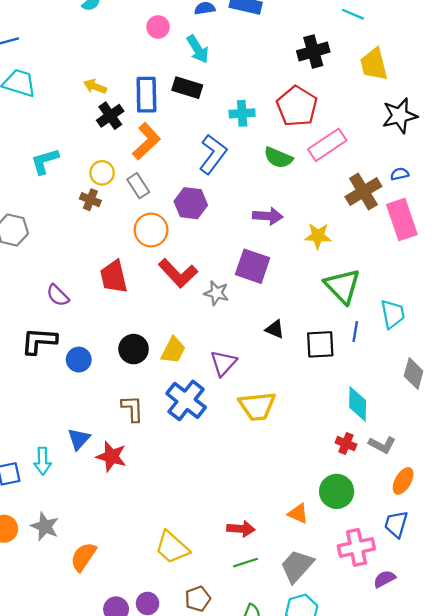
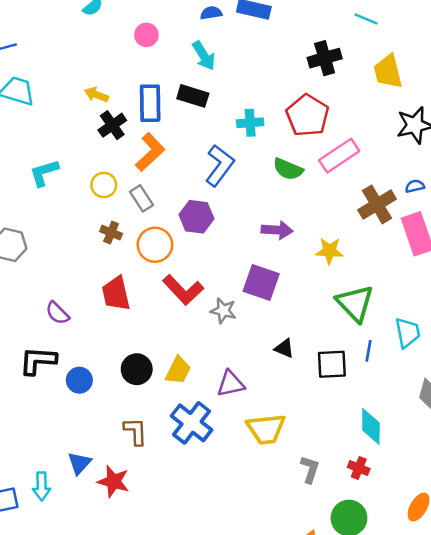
pink circle: (158, 27) -> (146, 35), moved
brown cross: (90, 200) -> (111, 233), moved
purple triangle: (223, 363) -> (231, 384), turned 36
gray L-shape: (382, 445) -> (310, 469), moved, turned -100

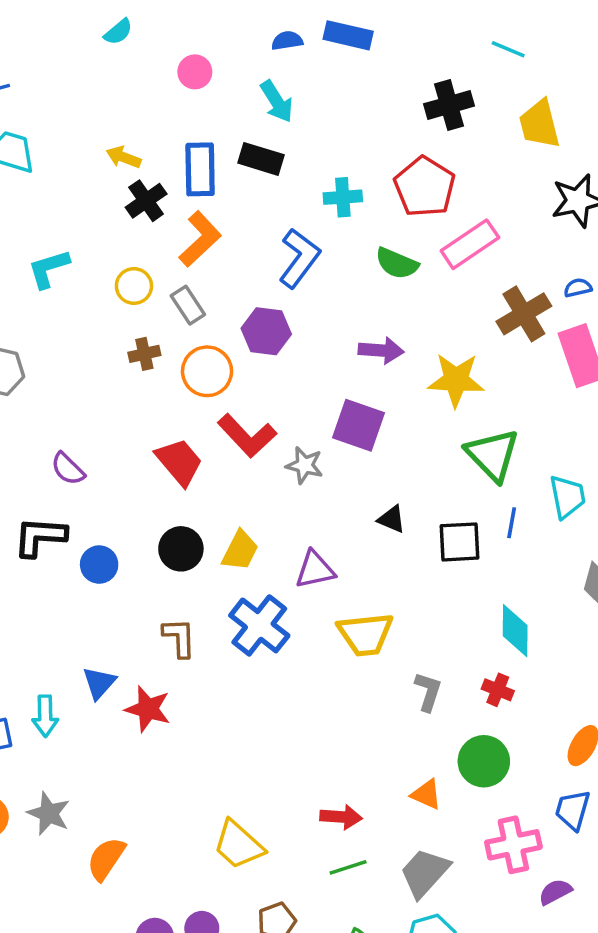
brown cross: (111, 233) -> (144, 354), turned -35
yellow star: (329, 251) -> (456, 380), size x1.4
red trapezoid: (116, 294) -> (179, 462), moved, turned 153

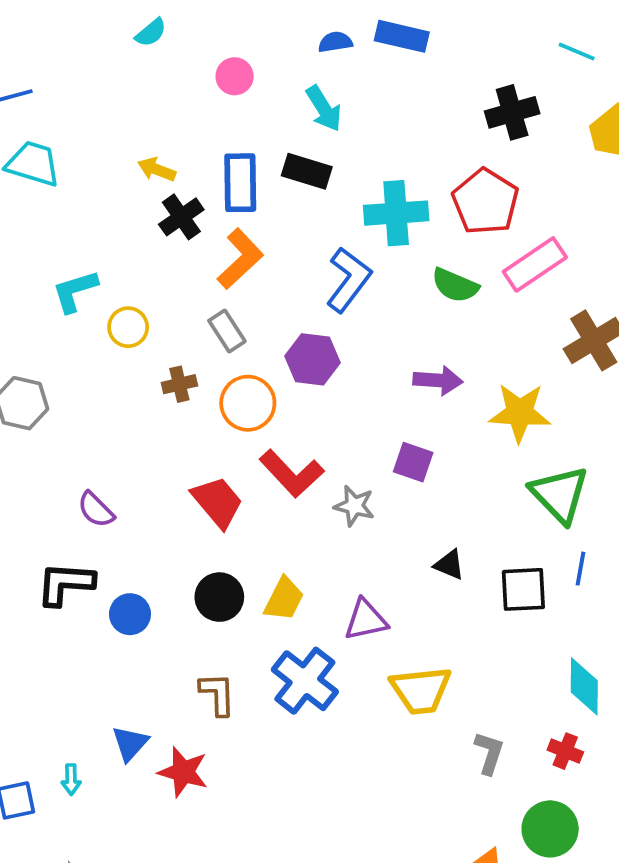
cyan cross: (343, 197) -> (396, 213), size x1.5
yellow circle: (134, 286) -> (128, 327), moved
purple square: (358, 425) -> (413, 462), size x0.7
cyan arrow: (45, 716) -> (71, 780), size x0.7

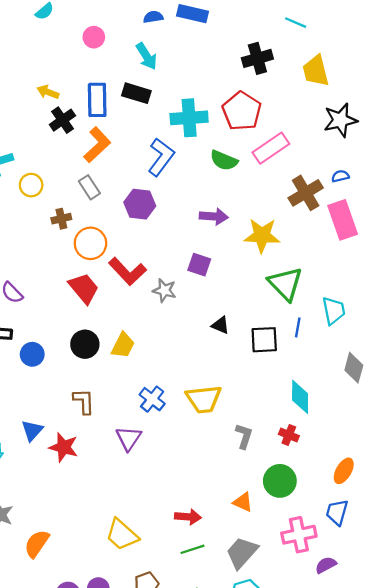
orange circle: (248, 403) -> (90, 243), moved
purple triangle: (366, 620) -> (129, 438), moved, turned -44
blue cross: (305, 681) -> (152, 399), moved, size x0.7

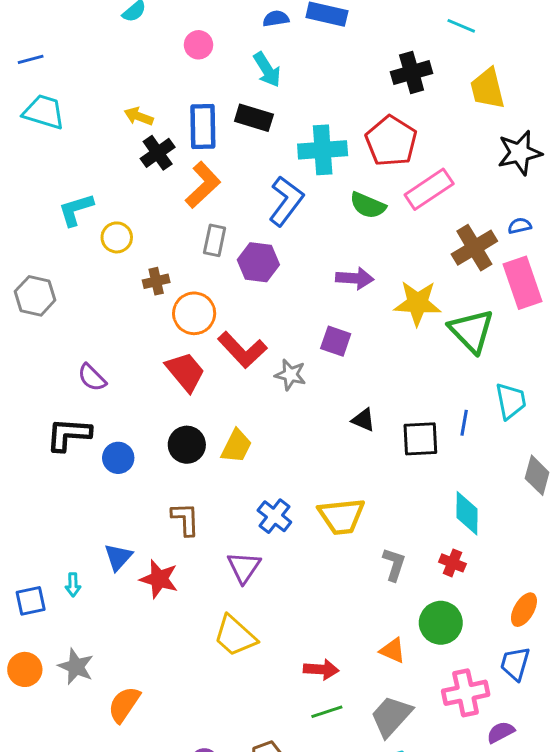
gray rectangle: (89, 187) -> (215, 240), moved, turned 45
green triangle: (285, 284) -> (471, 331), moved
yellow trapezoid: (122, 535) -> (235, 636), moved

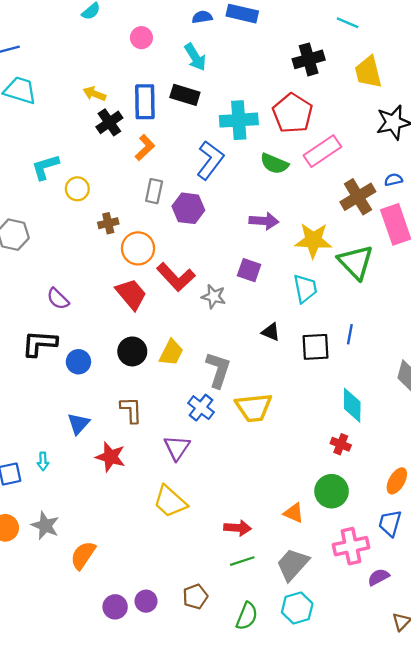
orange L-shape: (203, 185) -> (145, 148), size x0.7
cyan trapezoid: (511, 401) -> (305, 288), moved
blue triangle: (118, 557) -> (78, 424), moved
gray L-shape: (394, 564) -> (218, 370), moved, size x1.4

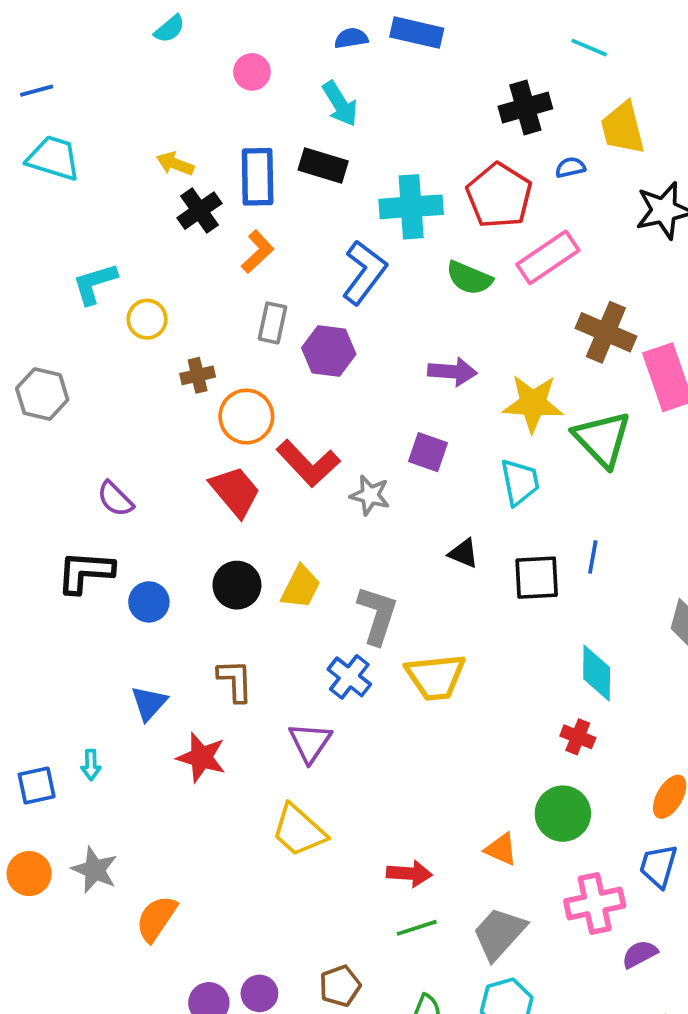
blue semicircle: (393, 180) -> (570, 167), moved
brown cross: (358, 197) -> (606, 332), turned -36

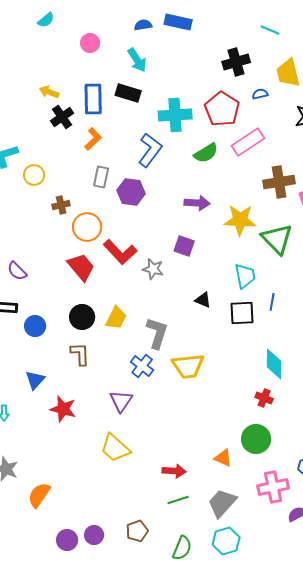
green semicircle: (469, 278) -> (206, 153), turned -55
brown cross: (606, 332) -> (279, 182), turned -32
cyan trapezoid: (520, 482) -> (245, 276), moved
brown L-shape: (235, 681) -> (80, 354), moved

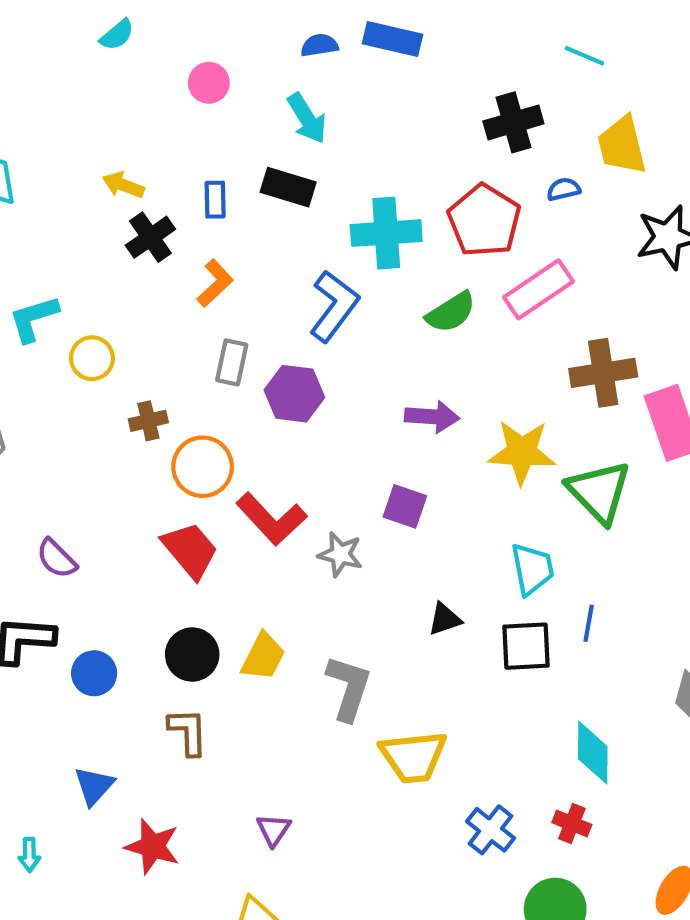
blue rectangle: (93, 99) -> (215, 200), size x0.6
black triangle: (203, 300) -> (445, 619), turned -42
blue cross: (142, 366) -> (491, 830), moved
purple triangle: (121, 401) -> (274, 830), size x0.7

